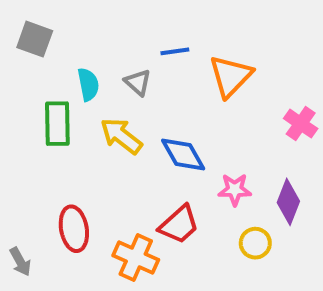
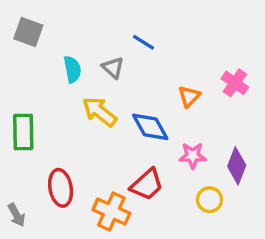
blue line: (175, 51) -> (144, 42), turned 40
orange triangle: (231, 76) -> (189, 96), moved, size x0.6
green rectangle: (57, 124) -> (23, 132), moved
pink cross: (301, 124) -> (235, 83), moved

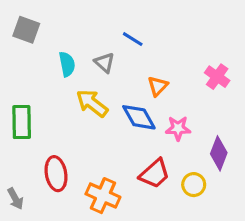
orange triangle: (189, 96) -> (158, 86), moved
pink star: (193, 156) -> (178, 128), moved
red trapezoid: (147, 184) -> (155, 174), moved

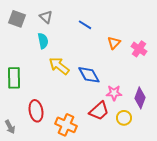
gray triangle: (105, 63) -> (46, 17), moved
orange triangle: (158, 86) -> (114, 43), moved
pink star: (178, 128) -> (114, 93), moved

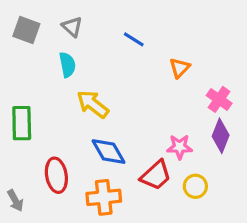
pink cross: (139, 49) -> (219, 99), moved
blue diamond: (89, 75) -> (108, 152), moved
purple diamond: (140, 98) -> (221, 136), moved
orange cross: (66, 125) -> (104, 197), turned -30

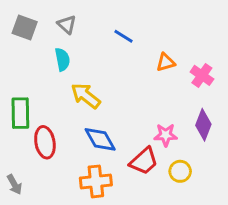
orange triangle: (180, 68) -> (166, 62), turned 30
pink cross: (219, 99) -> (202, 75), moved
red ellipse: (56, 175) -> (45, 142), moved

